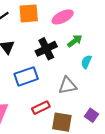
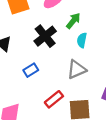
cyan semicircle: (86, 62) -> (82, 40), moved
blue rectangle: (26, 76) -> (31, 70), size x0.6

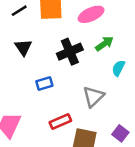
cyan semicircle: (82, 40) -> (118, 68), moved
gray triangle: (77, 69) -> (93, 96), turned -36

